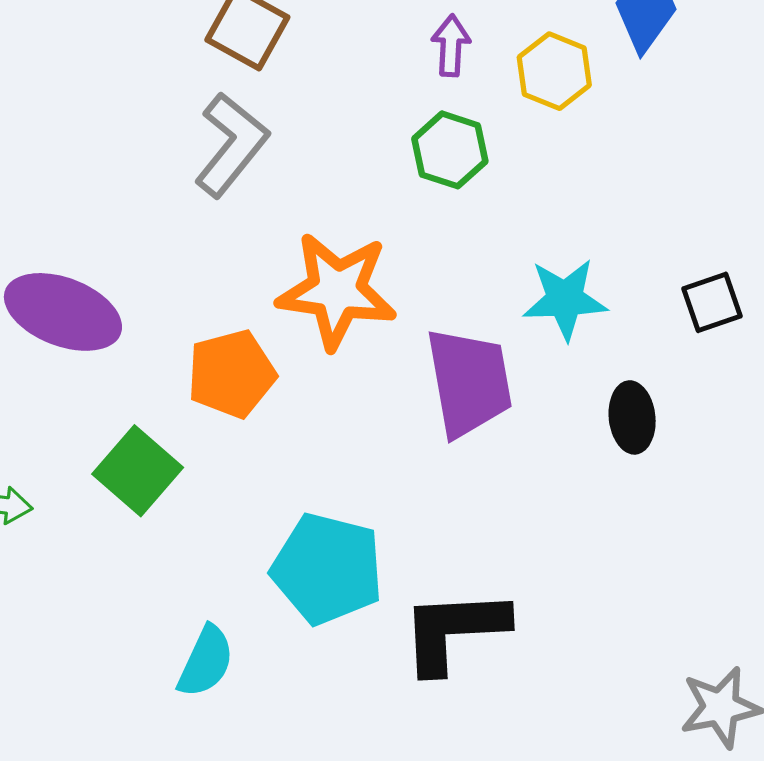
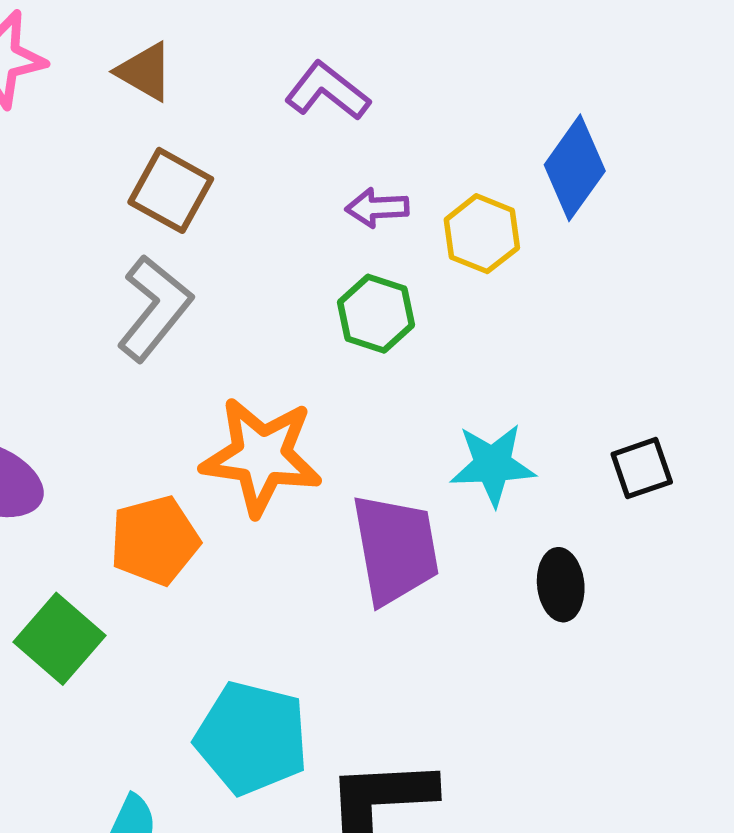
purple arrow: (451, 46) -> (377, 208), turned -96

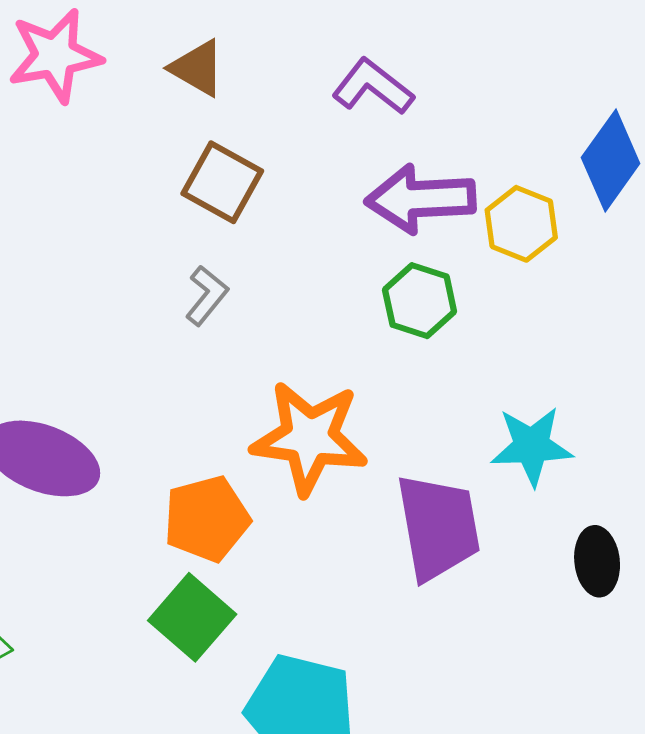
purple arrow: (377, 208) -> (421, 199), size x1.8
gray L-shape: (155, 308) -> (207, 295), size x0.6
green square: (60, 639) -> (192, 617), moved

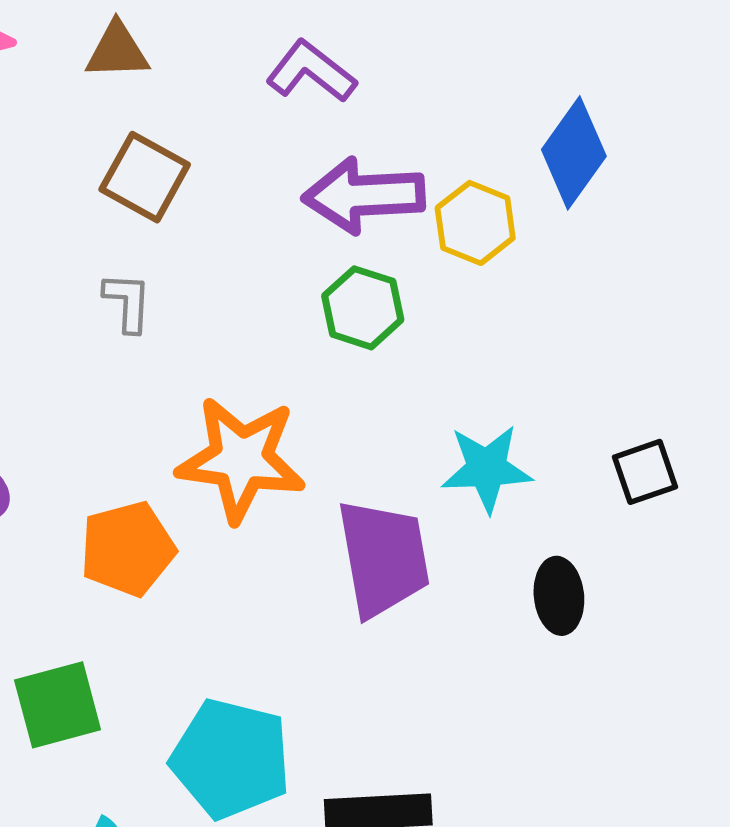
brown triangle: (197, 68) -> (117, 51), turned -32
gray L-shape: (207, 295) -> (128, 302), turned -36
green square: (192, 617) -> (58, 705), moved, turned 34

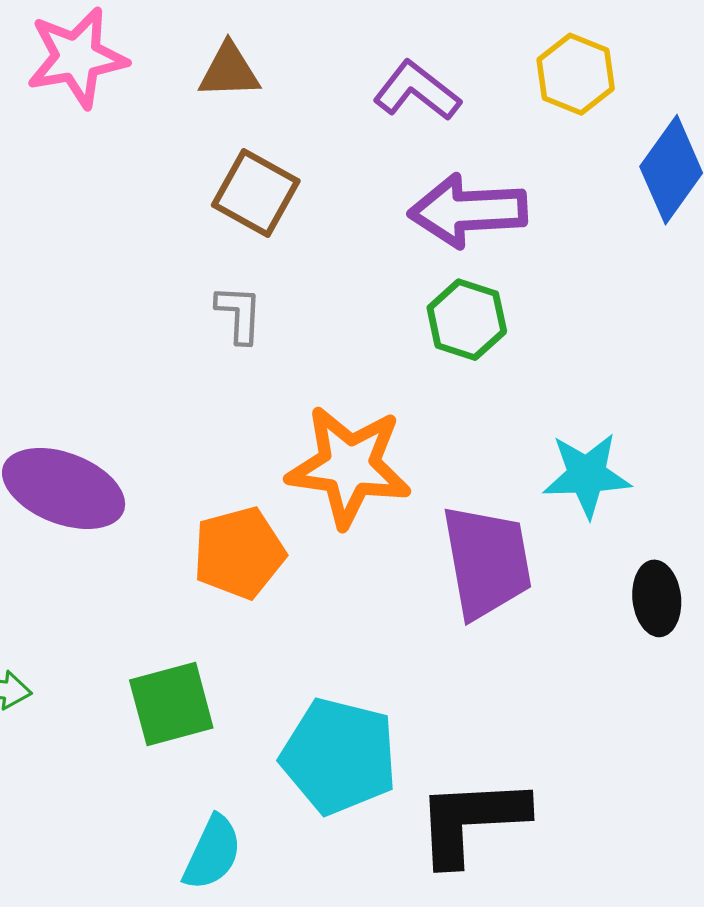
yellow hexagon: (475, 223) -> (576, 74), moved

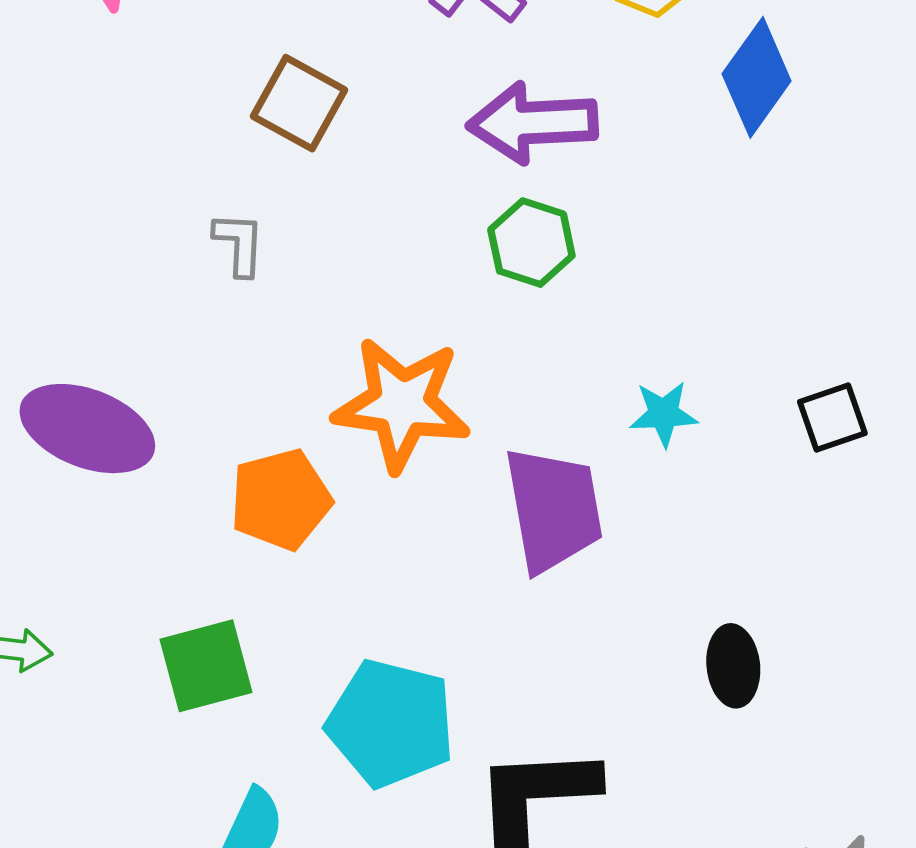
gray L-shape: (239, 314) -> (239, 244), moved
cyan star: (587, 475) -> (664, 414), size x0.7
black ellipse: (657, 598) -> (733, 666), moved

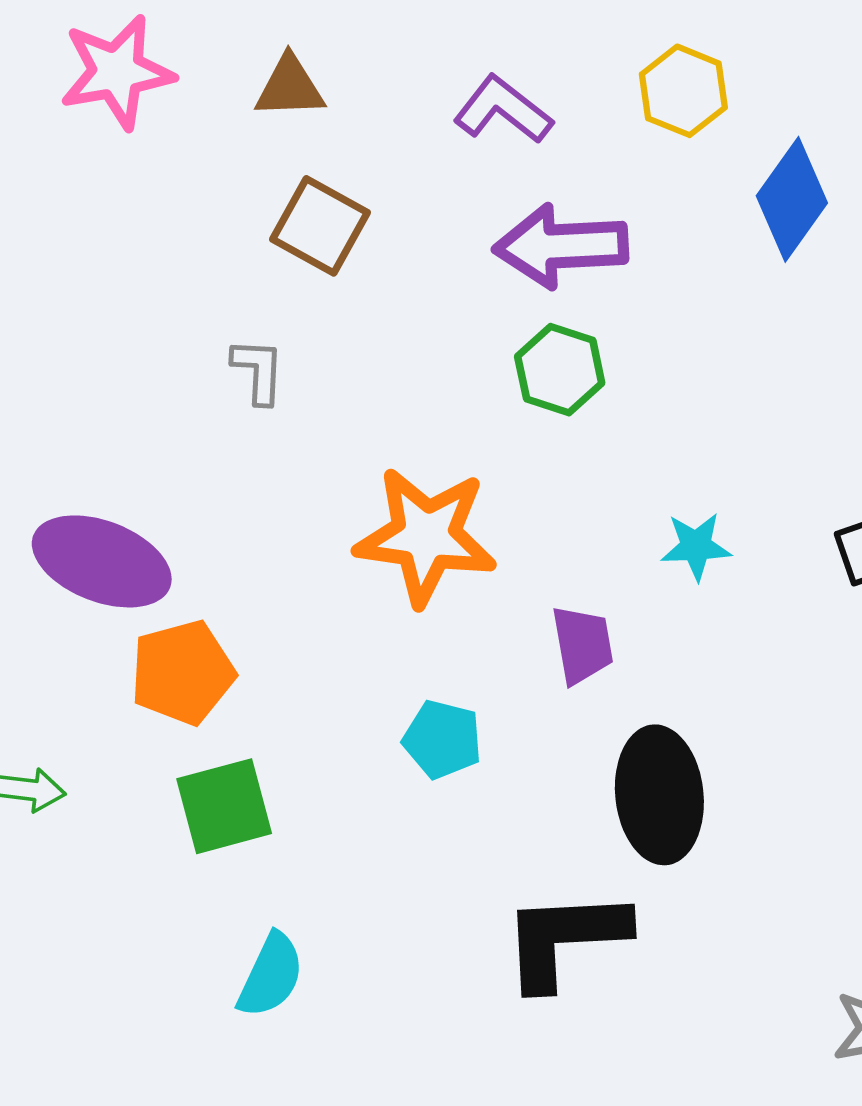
orange pentagon: (281, 499) -> (182, 672), moved
purple trapezoid: (553, 509) -> (582, 645), size x0.6
black ellipse: (733, 666) -> (659, 795), moved, size x1.6
cyan pentagon: (391, 723) -> (442, 739), moved, size x0.6

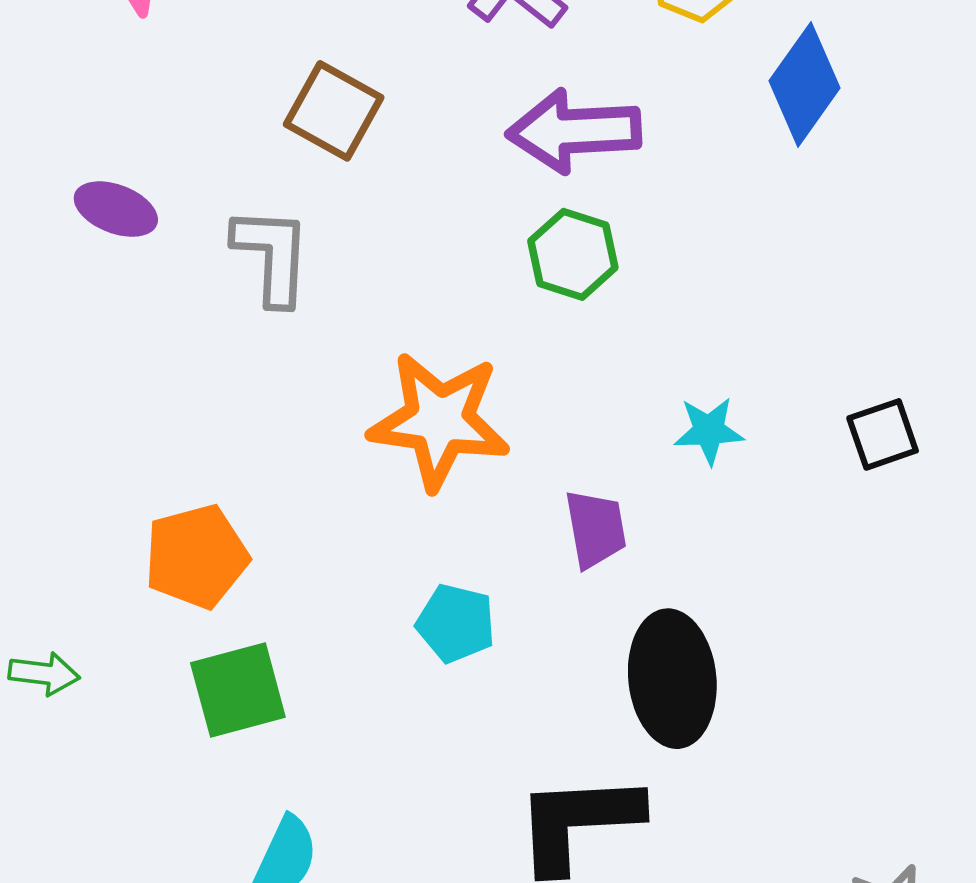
gray L-shape: (258, 371) -> (272, 256), size x1.5
purple ellipse: (102, 561) -> (116, 209), moved, size x0.6

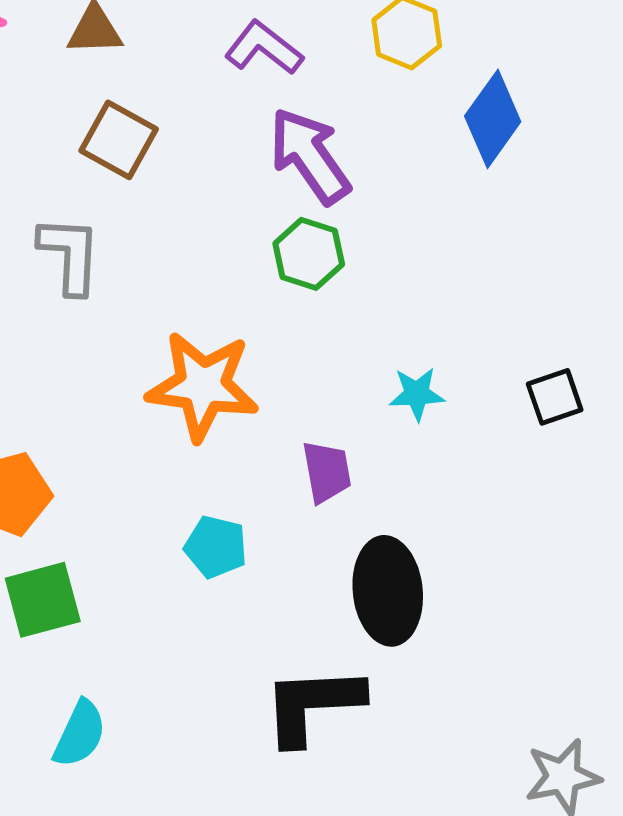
purple arrow: (574, 131) -> (310, 156), turned 58

